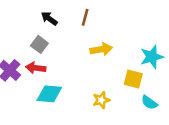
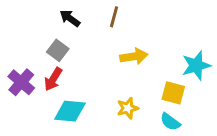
red arrow: (36, 68) -> (53, 79), turned -66
yellow star: (101, 100) -> (128, 108), moved
cyan semicircle: (149, 102) -> (170, 122), moved

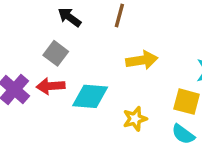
red arrow: (53, 79) -> (51, 86), turned 55
cyan diamond: (70, 111) -> (90, 96), moved

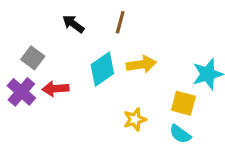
gray square: (56, 53) -> (33, 58), moved
cyan diamond: (90, 96) -> (102, 69), moved, turned -40

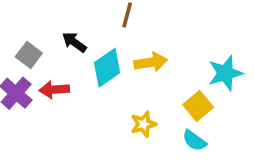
black arrow: (73, 24) -> (74, 42), moved
yellow square: (183, 103) -> (198, 106), turned 35

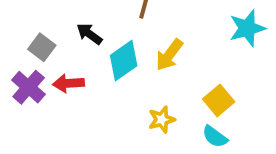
yellow arrow: (151, 62) -> (169, 55), turned 136
cyan star: (225, 73) -> (247, 28), moved

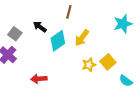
red arrow: (68, 83) -> (39, 79), moved
yellow star: (162, 120) -> (89, 65), moved
cyan semicircle: (215, 137) -> (126, 81), moved

